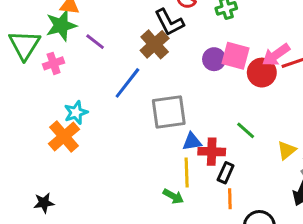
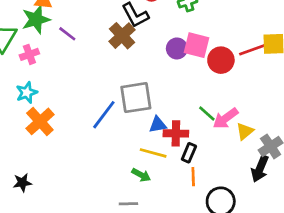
pink arrow: (276, 55) -> (226, 118), moved
blue line: (127, 83) -> (104, 115), moved
cyan star: (76, 113) -> (27, 93), moved
yellow line: (187, 172) -> (153, 153), turned -72

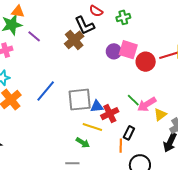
gray square: (136, 98) -> (80, 100), moved
blue line: (104, 115) -> (46, 91), moved
red cross: (176, 133) -> (110, 114), turned -30
black rectangle: (189, 153) -> (129, 133), moved

